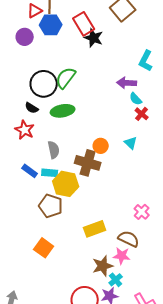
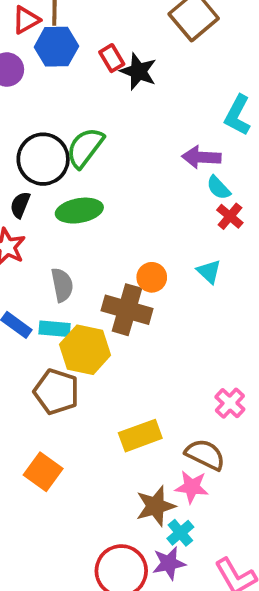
red rectangle: (84, 24) -> (112, 58), moved, size x0.6
black semicircle: (32, 108) -> (20, 205), turned 80

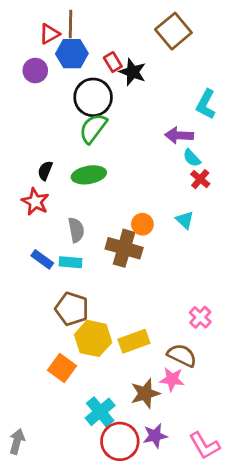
black circle: (43, 159) -> (93, 97), moved
yellow hexagon: (85, 350) -> (93, 338), moved
cyan cross: (180, 533) -> (100, 412), moved, size x1.5

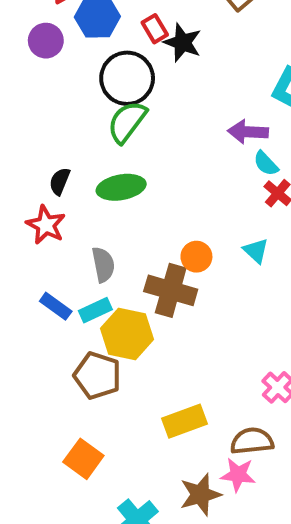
cyan rectangle: (71, 262) -> (95, 310), turned -30
yellow hexagon: (93, 338) -> (127, 334), moved
brown semicircle: (182, 355) -> (252, 441), turned -32

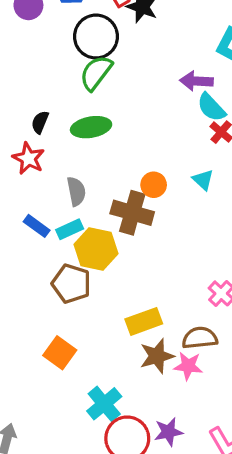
cyan semicircle: (266, 163) -> (211, 107), size x1.4
brown star: (200, 495) -> (157, 356), moved

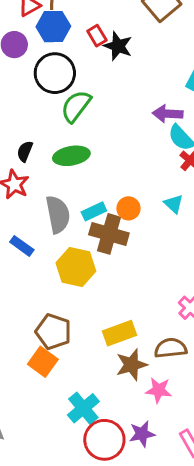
black circle: (96, 37) -> (55, 73), moved
gray semicircle: (76, 191) -> (58, 214), size x1.4
cyan rectangle: (70, 229) -> (94, 211), moved
brown pentagon: (71, 284) -> (53, 332), moved
pink star: (188, 366) -> (159, 390), moved

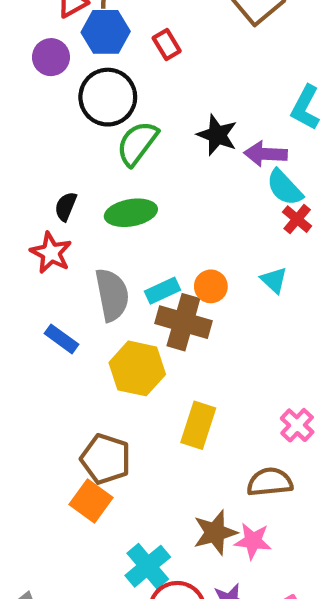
black star: (118, 46) -> (217, 135), moved
yellow rectangle: (119, 333) -> (198, 425), moved, turned -52
brown star: (132, 365) -> (215, 533), moved

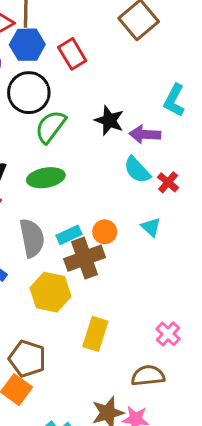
red rectangle: (167, 44) -> (72, 54), size x1.4
cyan semicircle: (284, 188) -> (137, 170), moved
brown cross: (183, 322) -> (85, 258), turned -36

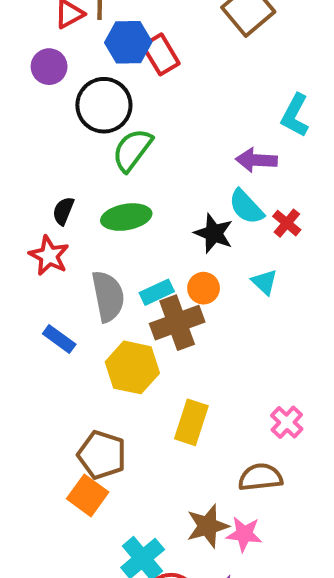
blue hexagon: (27, 45) -> (128, 42), moved
black star: (109, 120) -> (214, 233), moved

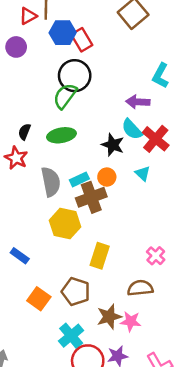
black circle: (104, 105) -> (75, 76), moved
red cross: (287, 223) -> (156, 139), size x1.6
blue rectangle: (59, 339) -> (20, 256), moved
brown pentagon: (102, 455) -> (76, 292), moved

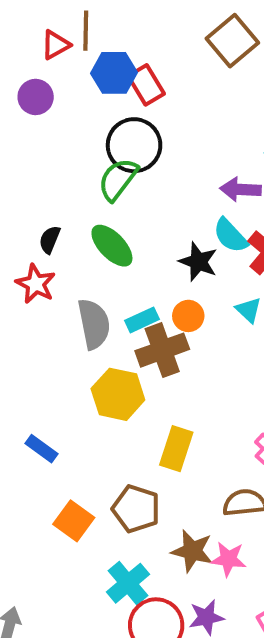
green ellipse: (61, 135) -> (112, 246), turned 56
brown star: (109, 317) -> (192, 551), turned 30

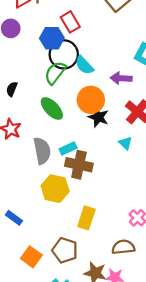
blue hexagon: (114, 73) -> (52, 38), moved
cyan semicircle: (230, 236) -> (84, 65), moved
black semicircle: (50, 240) -> (12, 89), moved
orange circle: (188, 316) -> (91, 100), moved, size x1.6
brown cross: (162, 350) -> (79, 165), turned 32

